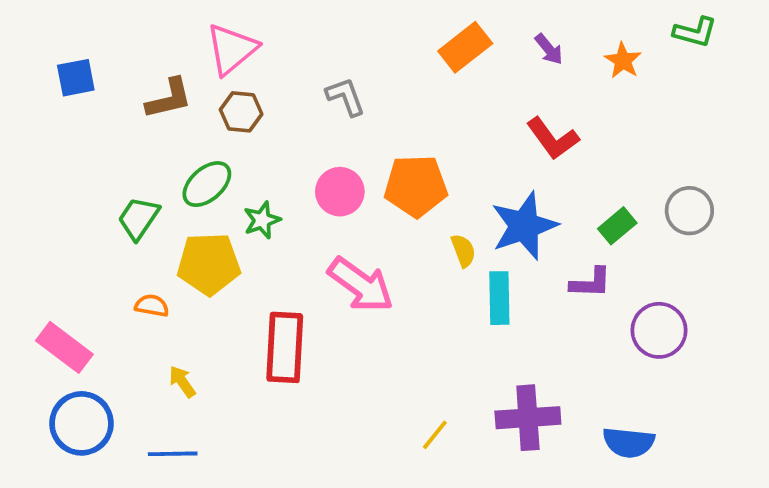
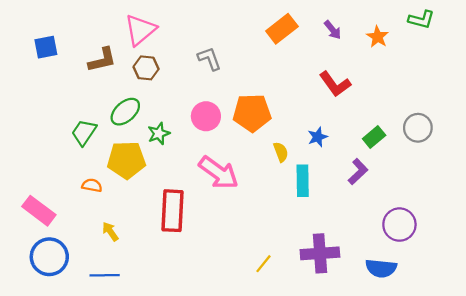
blue star: (524, 226) -> (318, 137), size x0.5
purple L-shape: (591, 283) -> (358, 172), turned -45
purple circle: (659, 330) -> (399, 225), moved

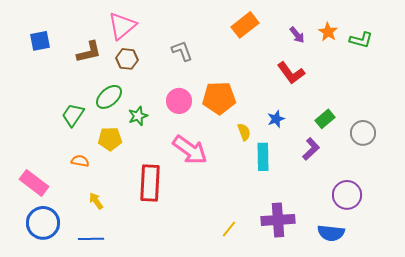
green L-shape: (421, 20) -> (361, 40), moved
purple arrow: (333, 30) -> (297, 35), moved
gray circle: (418, 128) -> (363, 133), moved
yellow pentagon: (126, 160) -> (110, 139), size x0.7

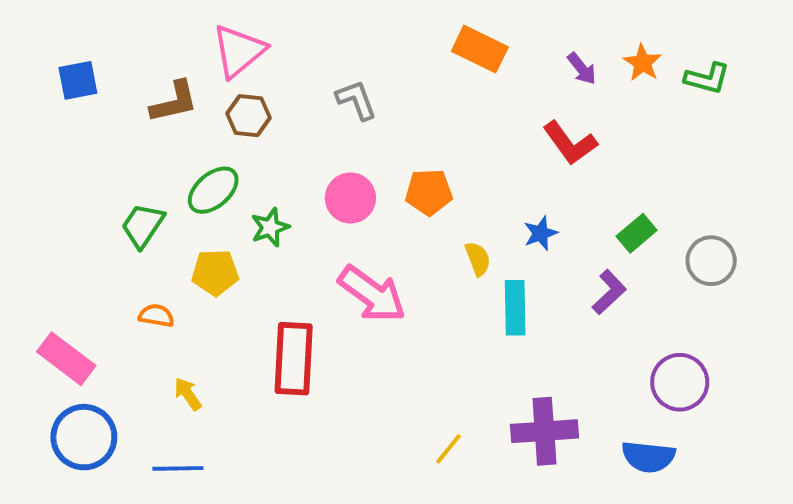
orange rectangle: (245, 25) -> (480, 49), turned 64
orange pentagon: (219, 98) -> (429, 192), size x0.7

